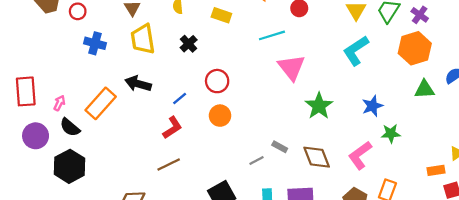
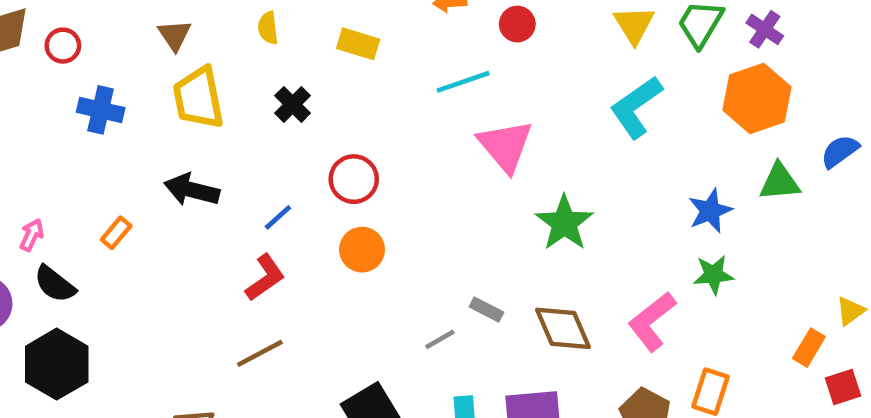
orange rectangle: (101, 103) -> (116, 233), size x0.5
blue star: (372, 106) -> (710, 211), moved
orange rectangle: (436, 170) -> (809, 348), turned -48

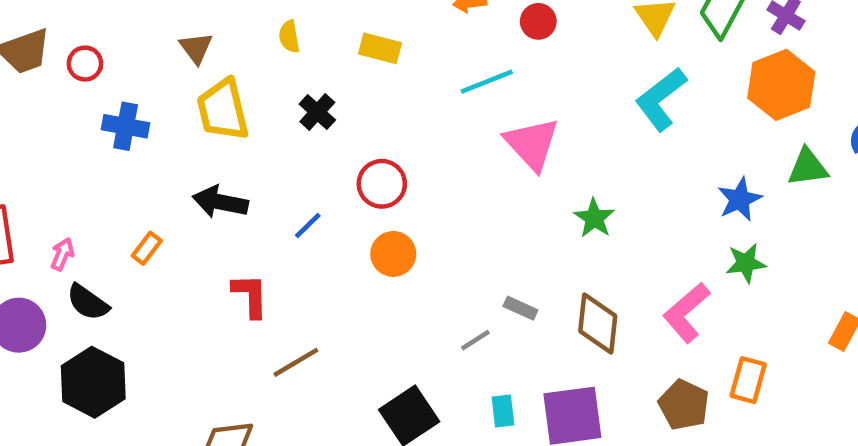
green star: (564, 223) -> (594, 218), size x0.7
red L-shape: (265, 278) -> (250, 296), moved, turned -54
brown diamond: (563, 328) -> (598, 324), turned 32

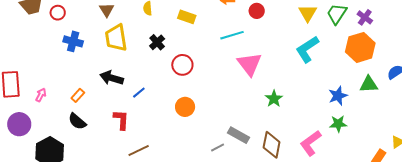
red circle: (382, 184) -> (182, 65), moved
blue line: (308, 226) -> (139, 93), moved
black semicircle: (88, 302) -> (77, 121), moved
gray rectangle: (520, 308) -> (238, 135), size x1.5

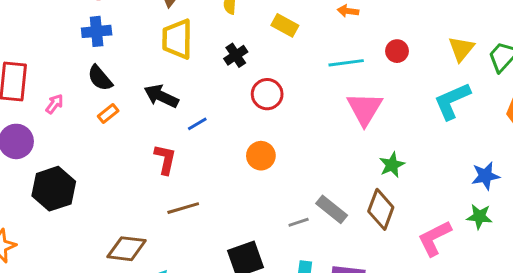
red circle: (257, 11) -> (397, 51), moved
blue cross: (73, 41) -> (97, 31), moved, turned -30
black semicircle: (77, 121) -> (100, 78), moved
brown diamond: (272, 145) -> (381, 209), moved

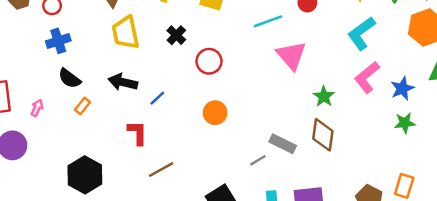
black hexagon: (54, 189) -> (85, 175), moved
pink L-shape: (435, 238) -> (367, 77), moved

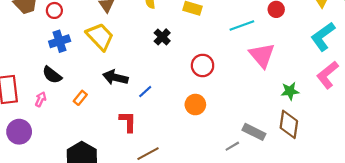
yellow trapezoid: (126, 33) -> (100, 37), moved, turned 148
red circle: (209, 61) -> (203, 65), moved
black semicircle: (69, 78) -> (52, 75), moved
green star: (324, 96) -> (290, 91), turned 30

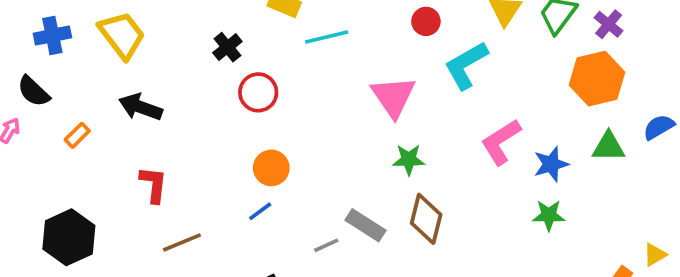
cyan line: (242, 25) -> (327, 37), moved
cyan L-shape: (323, 36) -> (466, 65), moved
red circle: (203, 65) -> (258, 92), moved
green star: (290, 91) -> (409, 160), moved
blue line: (145, 92) -> (260, 211), moved

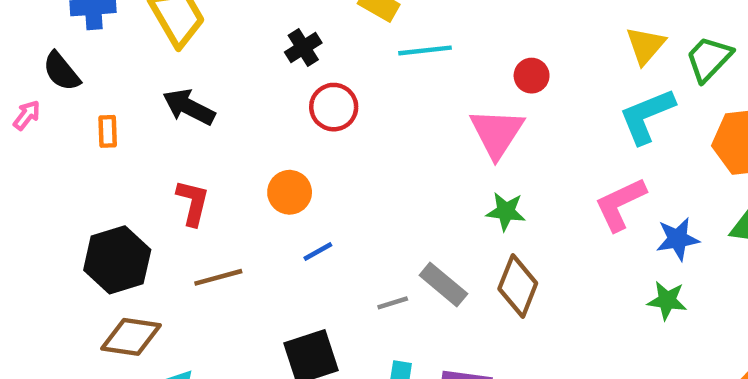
red circle: (426, 21) -> (532, 76), moved
cyan L-shape: (466, 65) -> (647, 116), moved
orange rectangle: (77, 135) -> (108, 131), turned -55
orange circle: (271, 168) -> (290, 192), moved
black hexagon: (69, 237) -> (117, 260), moved

